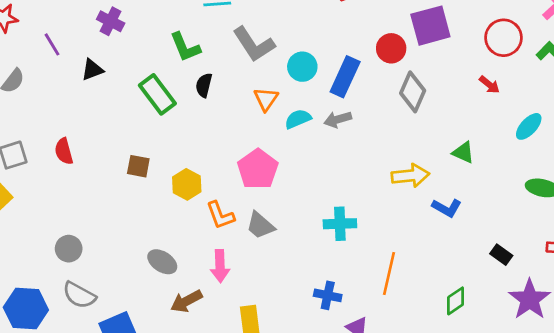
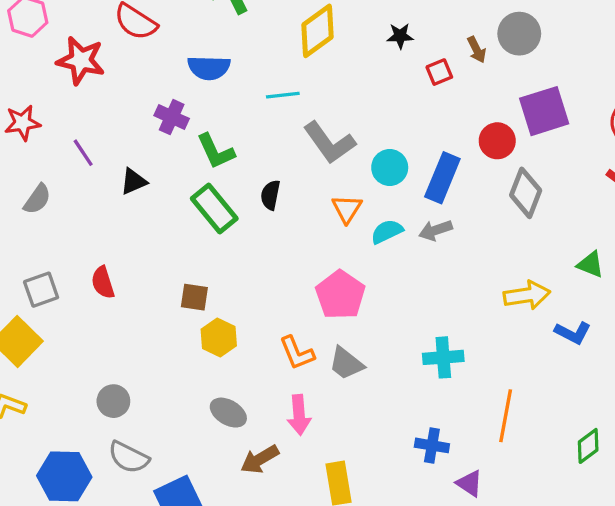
purple cross: (111, 21) -> (172, 117), moved
green L-shape: (185, 47) -> (216, 151), moved
yellow hexagon: (187, 184) -> (219, 338), moved

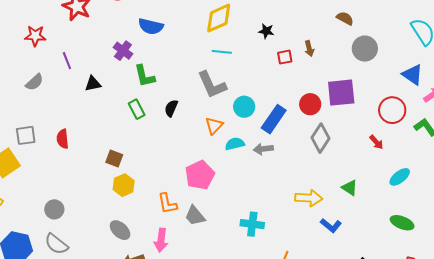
gray circle: (519, 34) -> (365, 49), moved
cyan line: (283, 95) -> (222, 52), moved
green rectangle: (214, 208) -> (137, 109), size x0.7

